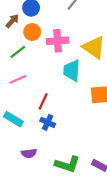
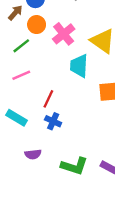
pink cross: (58, 41) -> (64, 34), turned -35

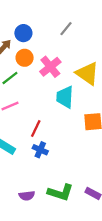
purple semicircle: (33, 154) -> (27, 196), moved

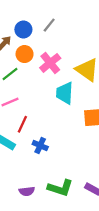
gray line: (66, 29) -> (49, 25), moved
red line: (36, 128) -> (22, 124), moved

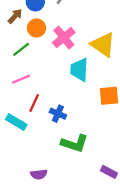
blue cross: (40, 145) -> (58, 114), moved
green L-shape: (60, 188) -> (75, 143), moved

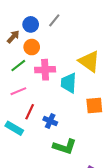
pink cross: (64, 38) -> (45, 70), moved, turned 36

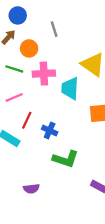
gray line: (54, 20) -> (54, 29), moved, turned -56
blue circle: (31, 24) -> (18, 15), moved
green line: (18, 66) -> (14, 69), turned 56

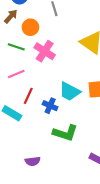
pink cross: (44, 74) -> (45, 51), turned 36
cyan trapezoid: (70, 88) -> (70, 92), moved, turned -65

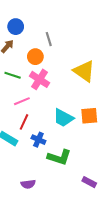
orange circle: (30, 27) -> (35, 57), moved
pink line: (16, 74) -> (22, 101), moved
blue cross: (50, 106) -> (38, 140), moved

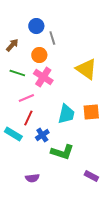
blue circle: (16, 27) -> (36, 26), moved
cyan trapezoid: (63, 118) -> (66, 114), turned -105
blue cross: (38, 140) -> (42, 135), turned 32

